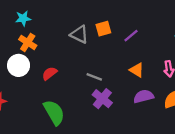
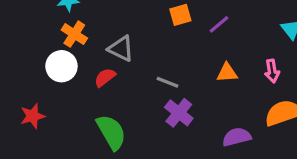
gray triangle: (79, 34) -> (121, 49), moved
orange triangle: (137, 70) -> (227, 73), turned -35
purple semicircle: (144, 96) -> (237, 137), moved

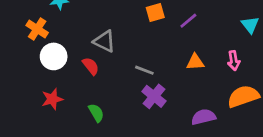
orange cross: (74, 34) -> (37, 29), moved
red semicircle: (105, 77) -> (91, 66), turned 90
red star: (33, 116) -> (52, 99), moved
green semicircle: (111, 132) -> (96, 113), size x0.6

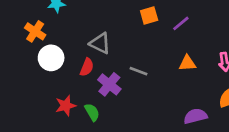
red semicircle: (91, 66) -> (87, 67), turned 60
purple cross: (154, 96) -> (109, 84), moved
red star: (52, 99) -> (66, 106), moved

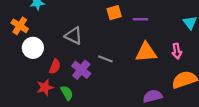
purple line: (181, 23) -> (140, 19), turned 40
orange triangle: (187, 63) -> (146, 52), size x1.5
red semicircle: (87, 67) -> (55, 66), moved

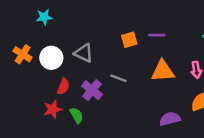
orange square: (114, 13) -> (129, 40), moved
orange cross: (20, 26) -> (23, 54), moved
white circle: (33, 48) -> (51, 58), moved

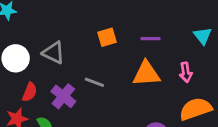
purple line: (157, 35) -> (151, 39), moved

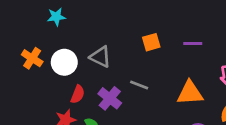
orange triangle: (146, 74) -> (190, 93), moved

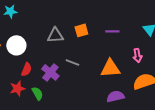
gray triangle: (100, 57) -> (55, 35), moved, turned -30

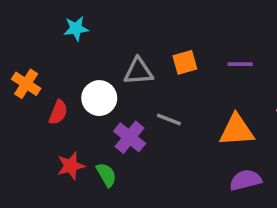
cyan star: (10, 11) -> (76, 28), moved
white circle: (16, 45) -> (99, 98), moved
red semicircle: (26, 69) -> (58, 112), moved

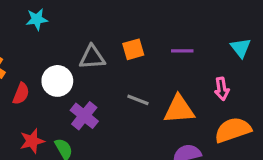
gray line: (169, 119) -> (138, 100), moved

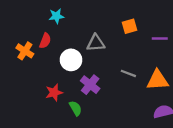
orange square: (133, 49) -> (129, 26), moved
red semicircle: (21, 94) -> (45, 41), moved
red star: (32, 141) -> (54, 93), moved

